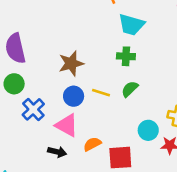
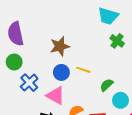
green cross: (126, 56) -> (117, 41), moved, turned 32
green semicircle: (130, 89) -> (107, 85), moved

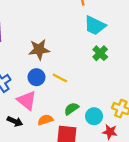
green semicircle: (107, 85) -> (71, 109), moved

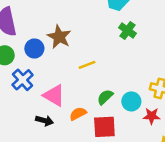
brown star: (39, 50) -> (59, 37), turned -30
blue circle: (36, 77) -> (34, 48), moved
yellow line: (60, 78) -> (87, 65), turned -40

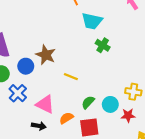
yellow line: (87, 65) -> (71, 77), turned 48

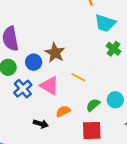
pink triangle: (45, 104) -> (49, 86), moved
cyan circle: (110, 104) -> (115, 100), moved
orange semicircle: (66, 118) -> (63, 111), moved

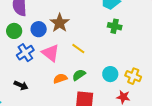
green cross: (113, 49) -> (115, 26), turned -32
green semicircle: (93, 105) -> (79, 75), moved
black arrow: (41, 124) -> (21, 85), moved

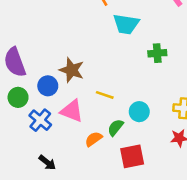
green cross: (115, 26) -> (157, 53), moved
cyan circle: (110, 74) -> (139, 112), moved
black arrow: (21, 85) -> (47, 163), turned 32

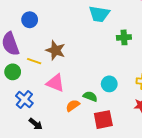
blue circle: (48, 86) -> (30, 20), moved
yellow line: (105, 95) -> (34, 61), moved
blue cross: (40, 120) -> (24, 99), moved
green semicircle: (115, 127) -> (90, 96), turned 72

